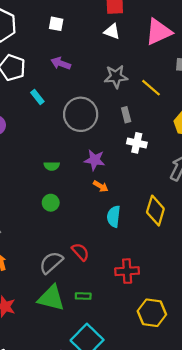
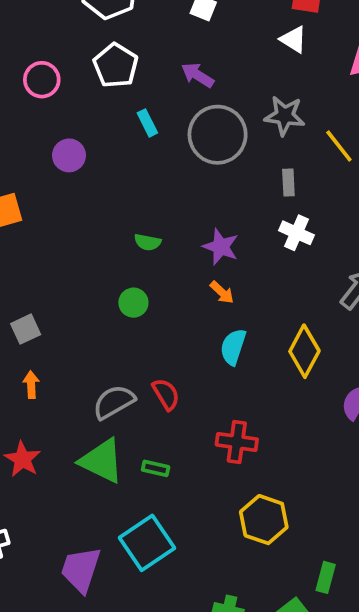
gray circle: (81, 114) -> (218, 135), moved

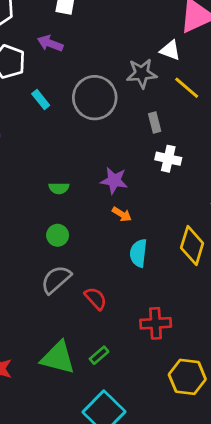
white triangle: (293, 39) -> (170, 50), moved
purple arrow: (198, 75) -> (50, 43), moved
gray semicircle: (114, 402) -> (56, 280), moved
green rectangle: (156, 468) -> (99, 355), turned -42

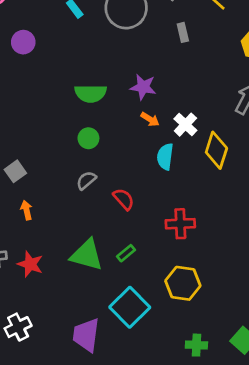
white cross: (168, 159) -> (185, 125), moved, turned 30
green semicircle: (59, 188) -> (91, 93), size x1.6
gray semicircle: (56, 280) -> (86, 180), size x0.7
yellow hexagon: (187, 377) -> (183, 283), moved

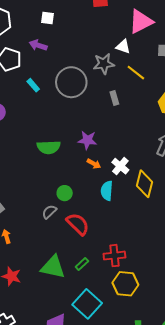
green circle: (88, 138) -> (65, 193), moved
red semicircle: (124, 199) -> (78, 224), size x1.4
red cross: (180, 224) -> (114, 256), moved

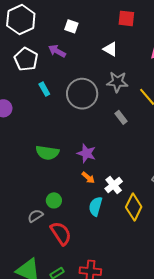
white triangle: (123, 47) -> (110, 49), moved
gray rectangle: (114, 98) -> (121, 117), turned -32

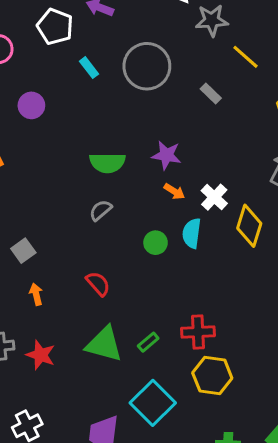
gray star: (117, 82) -> (212, 20), moved
green circle: (54, 200) -> (156, 243), moved
gray semicircle: (35, 216) -> (101, 210), moved
red semicircle: (61, 233) -> (98, 284), moved, size x0.7

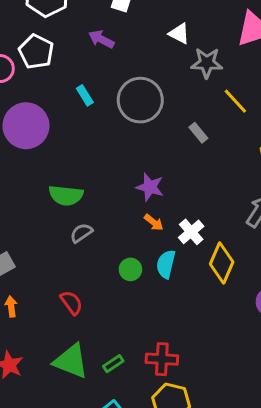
white pentagon: (55, 27) -> (36, 52), moved
purple circle: (31, 105) -> (26, 126), size x1.8
green semicircle: (107, 163) -> (66, 195), moved

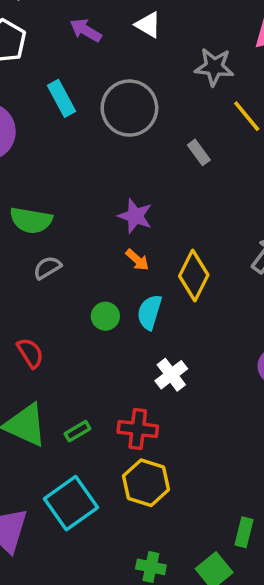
white triangle: (179, 33) -> (148, 25), moved
cyan rectangle: (85, 95) -> (61, 98), size x1.4
white cross: (191, 232) -> (171, 375), moved
yellow diamond: (222, 263) -> (194, 275), moved

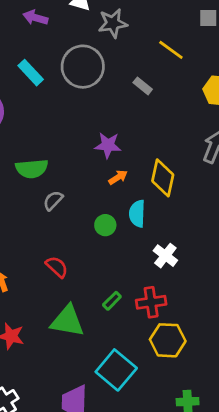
gray star: (214, 67) -> (113, 23), moved
orange arrow: (137, 260) -> (118, 177), turned -60
green rectangle: (77, 431) -> (112, 301), moved

